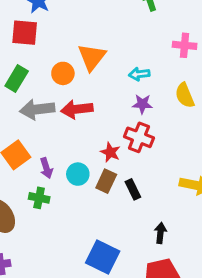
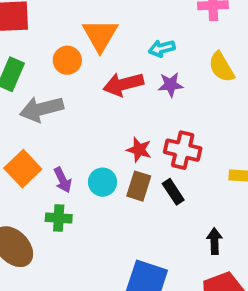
red arrow: (77, 109) -> (123, 84), moved
red cross: (139, 137) -> (183, 150), moved

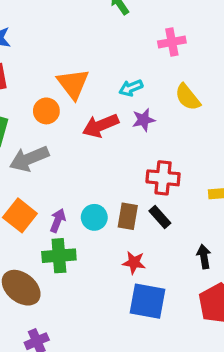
red star: (139, 150) -> (134, 263), moved
purple arrow: (63, 180) -> (58, 221), turned -125
green cross: (59, 218) -> (59, 256), size x1.4

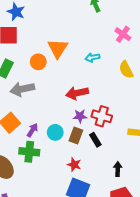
pink cross: (172, 42) -> (123, 34), turned 35
purple star: (144, 120) -> (80, 116), moved
red arrow: (101, 126) -> (77, 93), moved

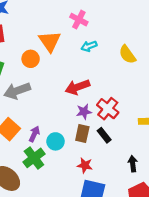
pink cross: (123, 34) -> (79, 20), moved
red cross: (102, 116) -> (108, 109), turned 30
cyan circle: (55, 132) -> (55, 141), moved
green cross: (29, 152) -> (34, 158), turned -36

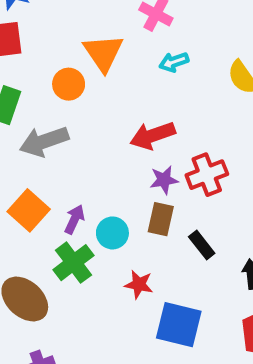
red cross: (108, 109) -> (207, 175), turned 30
black rectangle: (104, 135) -> (202, 245), moved
red star: (85, 165) -> (139, 284), moved

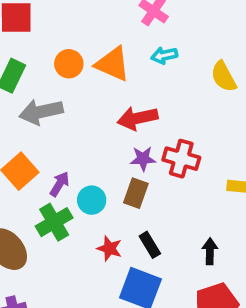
orange triangle: (103, 53) -> (113, 64), moved, turned -39
red cross: (207, 175) -> (181, 159), turned 30
black rectangle: (202, 245) -> (150, 245), moved

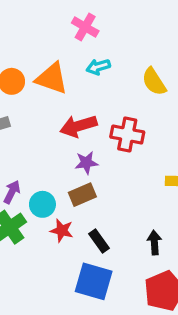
red cross: (181, 159) -> (127, 134), moved
brown rectangle: (136, 193) -> (82, 195), turned 52
red star: (109, 248) -> (62, 231), moved

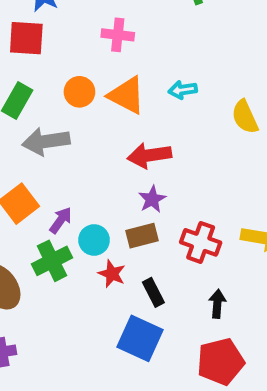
pink cross: (85, 27) -> (118, 35), moved, turned -32
red cross: (127, 134) -> (201, 242), moved
purple star: (86, 163) -> (152, 199), turned -30

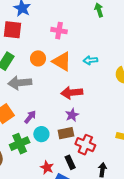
purple arrow: (61, 220) -> (30, 117), moved
red cross: (201, 242) -> (85, 145), moved
red star: (112, 274) -> (47, 167), moved

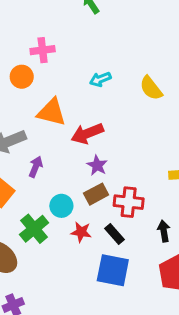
orange circle: (38, 58) -> (22, 77), moved
orange triangle: (62, 61) -> (52, 112), moved
purple arrow: (30, 117) -> (36, 167), moved
red star: (47, 167) -> (81, 232), moved

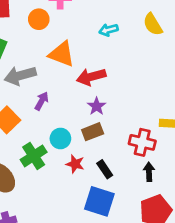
yellow semicircle: (151, 88) -> (153, 24), moved
red cross: (129, 202) -> (142, 142), moved

